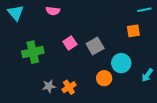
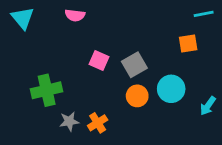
pink square: (70, 43) -> (99, 61), turned -32
green cross: (33, 52) -> (47, 90), moved
orange circle: (104, 78) -> (137, 96), moved

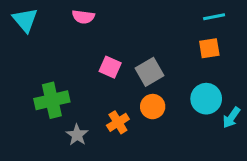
cyan line: (204, 14) -> (214, 17), moved
cyan circle: (171, 89) -> (206, 99), moved
gray star: (69, 121) -> (77, 135), turned -30
orange cross: (98, 123) -> (118, 122), moved

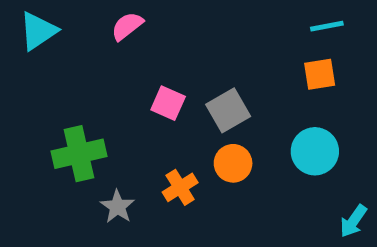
pink semicircle: (83, 17) -> (127, 26), turned 135
cyan triangle: (25, 20) -> (38, 31), turned 36
cyan arrow: (231, 118) -> (353, 221), moved

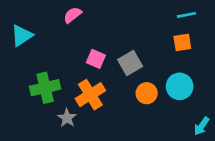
cyan triangle: (38, 31) -> (22, 36), moved
orange circle: (233, 163) -> (147, 93), moved
orange cross: (180, 187) -> (90, 95), moved, size x1.5

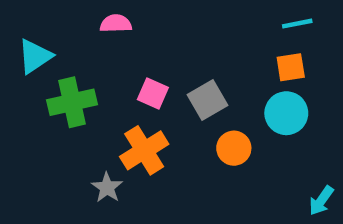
pink semicircle: (72, 15) -> (116, 24), turned 36
cyan circle: (180, 86) -> (286, 113), moved
green cross: (45, 88) -> (72, 102), moved

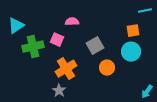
pink semicircle: (116, 24) -> (72, 22), moved
cyan line: (297, 24) -> (145, 11), moved
pink square: (153, 94) -> (57, 40), moved
gray star: (107, 188) -> (59, 91), moved

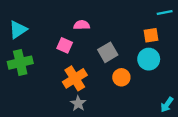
green cross: (33, 47) -> (20, 63), moved
gray star: (59, 91) -> (78, 103), moved

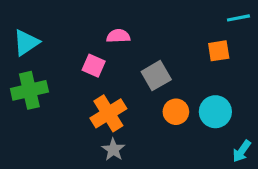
cyan circle: (149, 59) -> (215, 112), moved

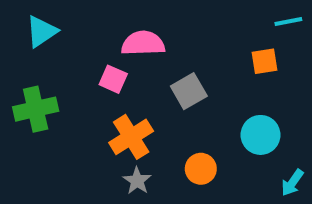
pink semicircle: (118, 36) -> (143, 43), size x1.5
cyan triangle: (26, 43) -> (42, 31), moved
orange circle: (176, 112) -> (201, 169), moved

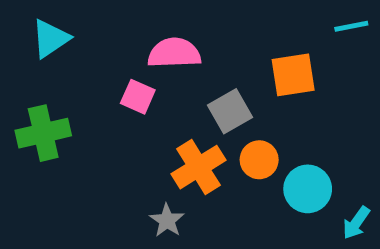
orange square: (264, 61) -> (293, 75), moved, size x1.4
cyan circle: (261, 135) -> (308, 189), moved
orange cross: (131, 137) -> (198, 167), moved
orange circle: (201, 169) -> (259, 160), moved

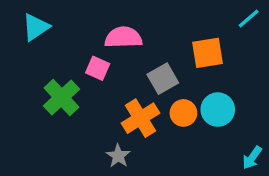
cyan line: (351, 26) -> (249, 19), turned -30
green cross: (43, 133) -> (62, 98), moved, turned -30
cyan circle: (308, 189) -> (218, 110), moved

